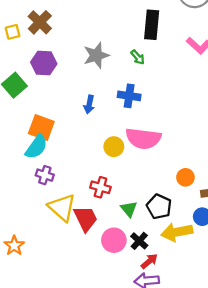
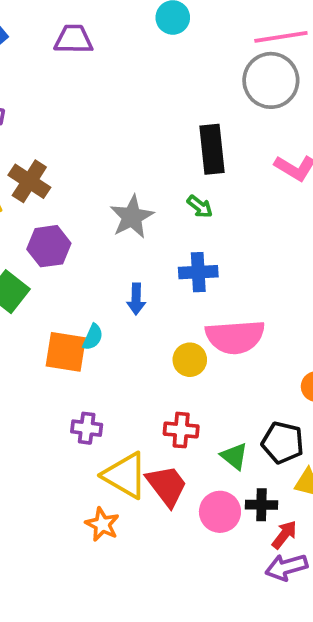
cyan semicircle: (36, 147) -> (93, 337), moved, size x0.6
black cross: (139, 241) -> (261, 505), turned -30
orange star: (14, 246) -> (102, 524), moved

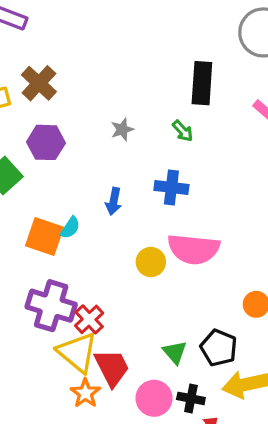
gray star: (132, 217) -> (122, 129), size x0.6
purple cross: (87, 428) -> (51, 306), size x1.8
red cross: (181, 430) -> (89, 319), moved, turned 32
orange star: (102, 524) -> (85, 393), moved

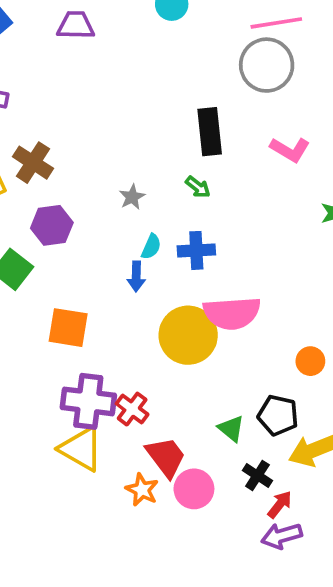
cyan semicircle: (70, 228) -> (151, 247), moved
yellow circle: (151, 262) -> (188, 335), size x1.8
yellow triangle: (77, 352) -> (81, 449), moved
pink circle: (154, 398) -> (194, 489), moved
black cross: (191, 398) -> (257, 476), turned 32

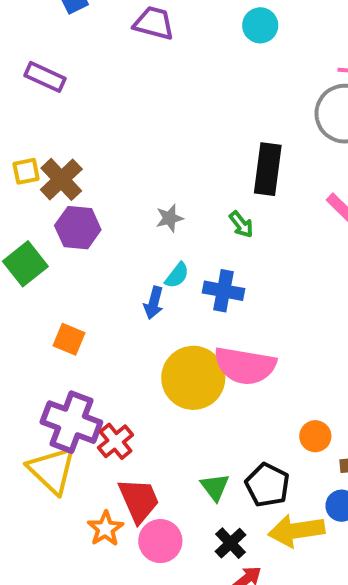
brown cross: (33, 163) -> (61, 179), moved
orange square: (68, 328) -> (69, 339), size x0.7

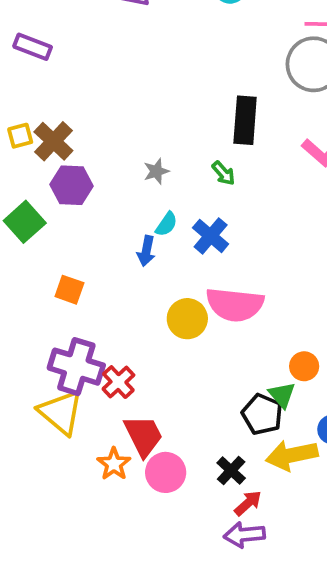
blue cross: (223, 291) -> (211, 236), turned 33
yellow circle: (193, 378) -> (187, 319), size x0.7
green triangle: (215, 487) -> (282, 395), moved

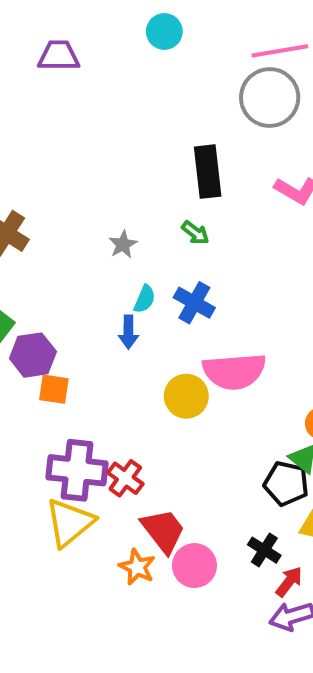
purple hexagon: (72, 185) -> (33, 355), moved
yellow triangle: (61, 412) -> (70, 523), turned 51

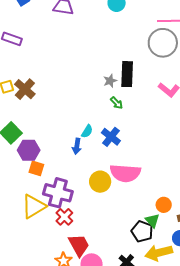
gray star: (123, 244) -> (110, 81), moved
purple cross: (77, 470) -> (58, 193), moved
yellow triangle: (70, 523) -> (34, 206), moved

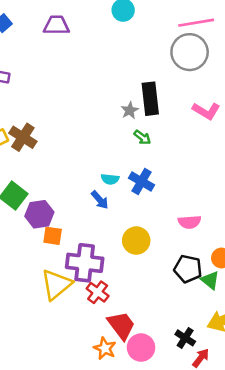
cyan semicircle: (87, 131) -> (110, 179), turned 72
blue arrow: (77, 146) -> (100, 200), turned -42
pink semicircle: (125, 173) -> (190, 222), moved, size x0.6
black pentagon: (142, 231) -> (188, 269), moved

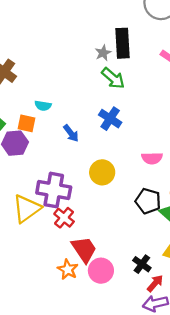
green arrow: (142, 137) -> (113, 78), size x1.5
cyan semicircle: (110, 179) -> (43, 106), moved
orange square: (53, 236) -> (26, 123), moved

